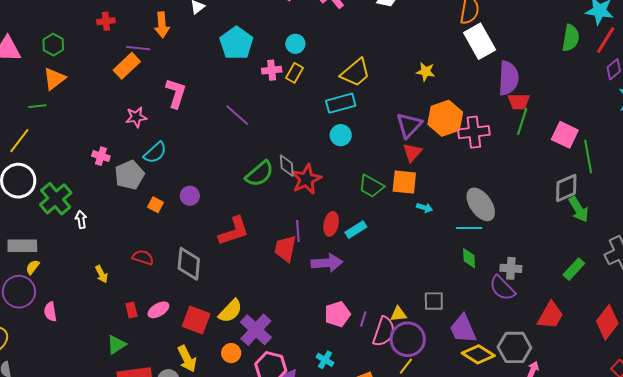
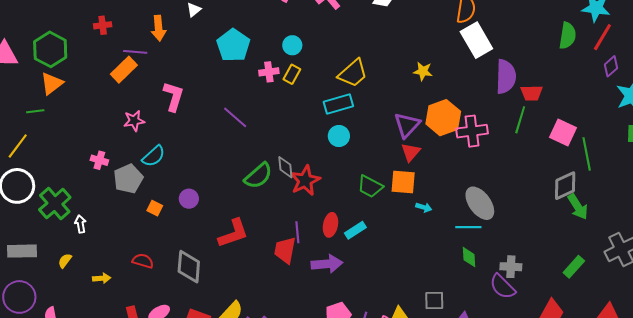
green hexagon: (53, 45) -> (50, 49), size x1.6
red trapezoid: (519, 101) -> (532, 93), moved
yellow semicircle: (33, 267) -> (65, 261), moved
yellow arrow: (101, 274) -> (102, 278), turned -66

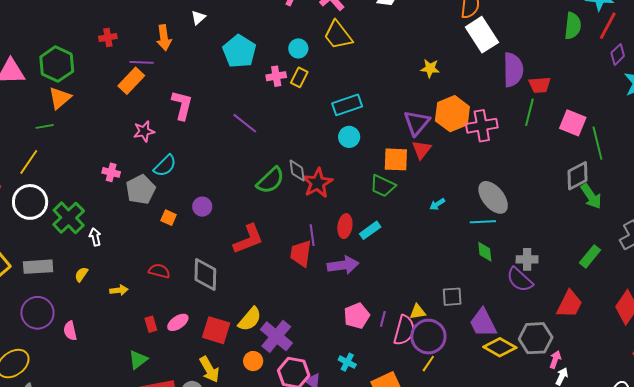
yellow trapezoid: (353, 73) -> (338, 35), moved, turned 96
orange square: (403, 182) -> (396, 159), moved
cyan arrow: (424, 207) -> (437, 204), turned 133

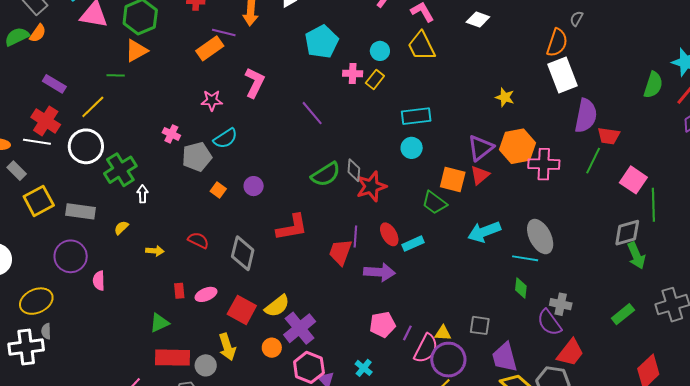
cyan arrow: (437, 204) -> (484, 232), size x2.0
red ellipse: (345, 226) -> (389, 234), turned -50
red trapezoid: (569, 304) -> (570, 353), moved

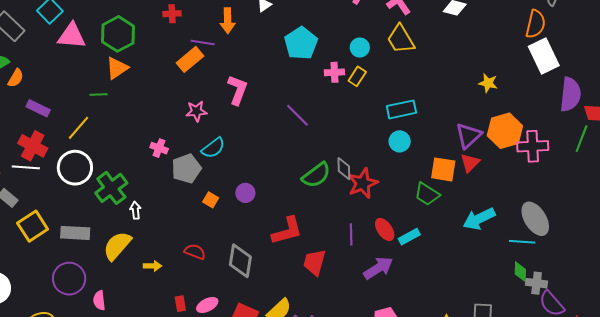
orange semicircle: (38, 33) -> (16, 78), moved
yellow semicircle: (121, 228) -> (117, 246), size x2.0
red trapezoid: (340, 252) -> (314, 262), moved
purple arrow: (379, 272) -> (378, 268), turned -32
gray cross: (561, 304) -> (537, 283), moved

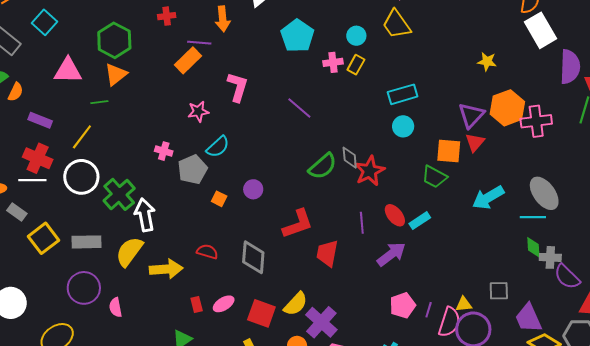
pink triangle: (72, 36) -> (68, 71), moved
white arrow: (135, 210) -> (145, 215), size x1.8
yellow arrow: (153, 266) -> (166, 269), size x1.8

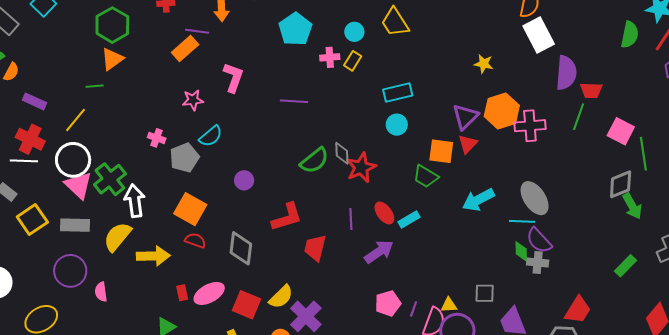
pink triangle: (68, 71) -> (78, 185), moved, turned 40
purple line: (299, 108) -> (294, 101), turned -40
orange square: (219, 199) -> (190, 209), moved, size x2.0
purple semicircle: (567, 277) -> (539, 240), moved
pink ellipse: (224, 304) -> (209, 293), size x1.4

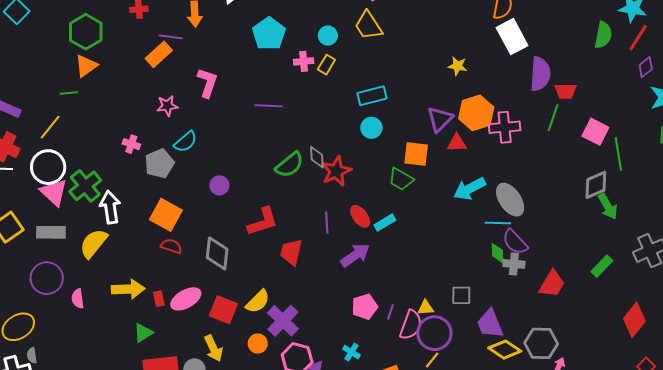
red triangle: (468, 144) -> (457, 143), moved, turned 45
cyan arrow: (478, 200) -> (470, 189), moved
yellow arrow: (153, 256) -> (128, 289), moved
red trapezoid: (578, 310) -> (552, 284), moved

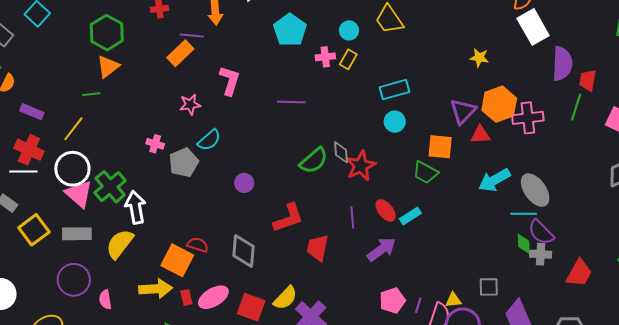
red trapezoid: (565, 91) -> (588, 80), turned 100
orange square: (166, 215) -> (177, 260), moved

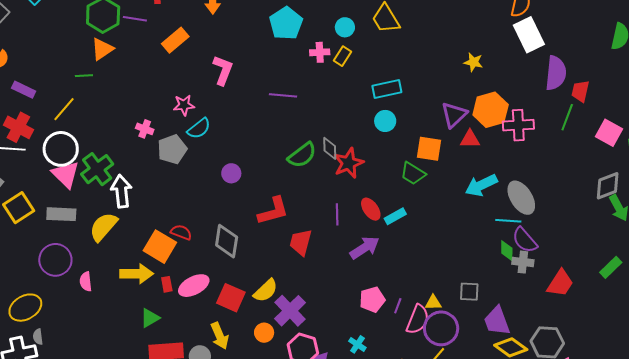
purple line: (192, 36) -> (135, 19), moved
pink star: (190, 105) -> (184, 105), moved

